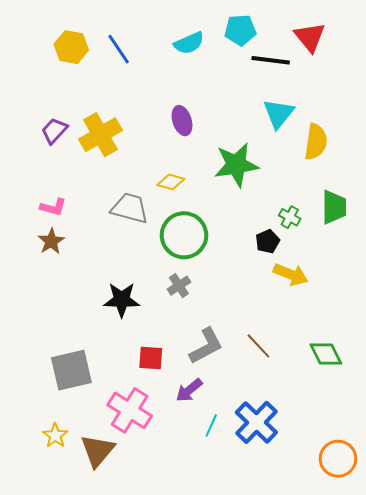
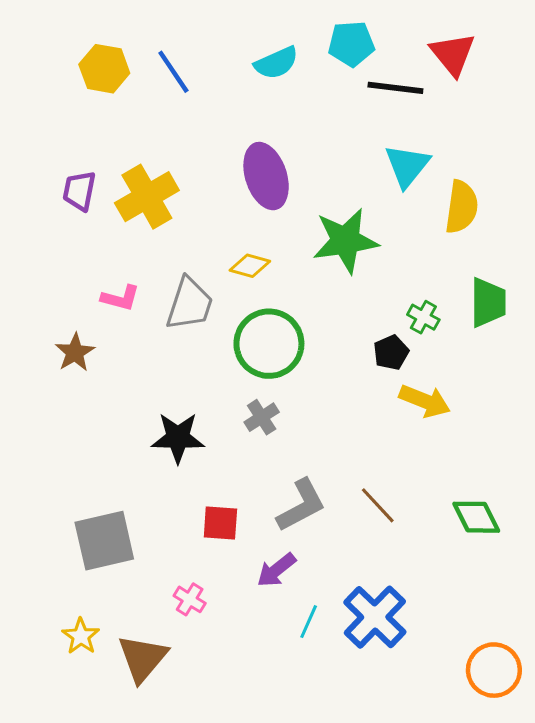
purple ellipse: (182, 121) -> (266, 176), size x1.5
purple trapezoid: (54, 131) -> (79, 191), turned -32
pink L-shape: (53, 207) -> (120, 298), moved
gray trapezoid: (130, 208) -> (190, 304), turned 93
pink cross: (130, 410) -> (190, 599), size x0.5

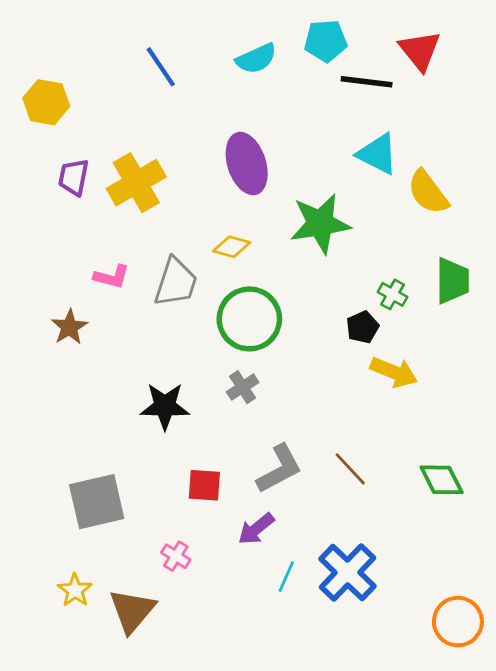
yellow hexagon: (104, 69) -> (46, 102), moved
cyan triangle: (407, 166) -> (377, 154), turned -42
yellow semicircle: (462, 207) -> (428, 192), turned 135

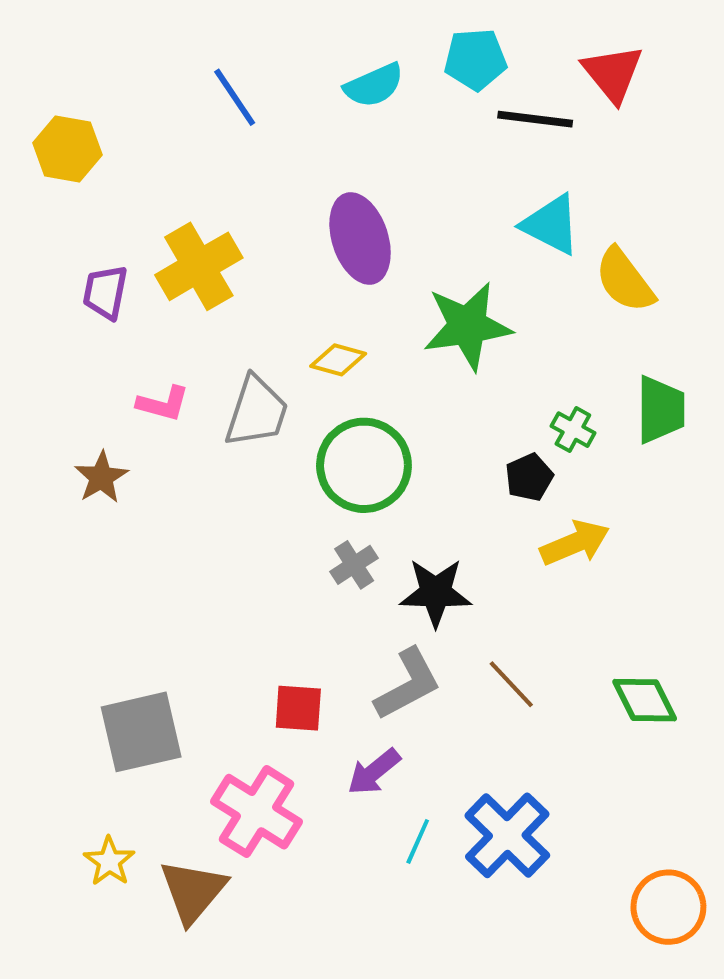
purple trapezoid: (74, 177) -> (105, 292), moved
yellow arrow: (394, 372) -> (575, 543), turned -45
black star: (165, 406) -> (436, 593), moved
pink cross: (176, 556) -> (257, 812), size x2.0

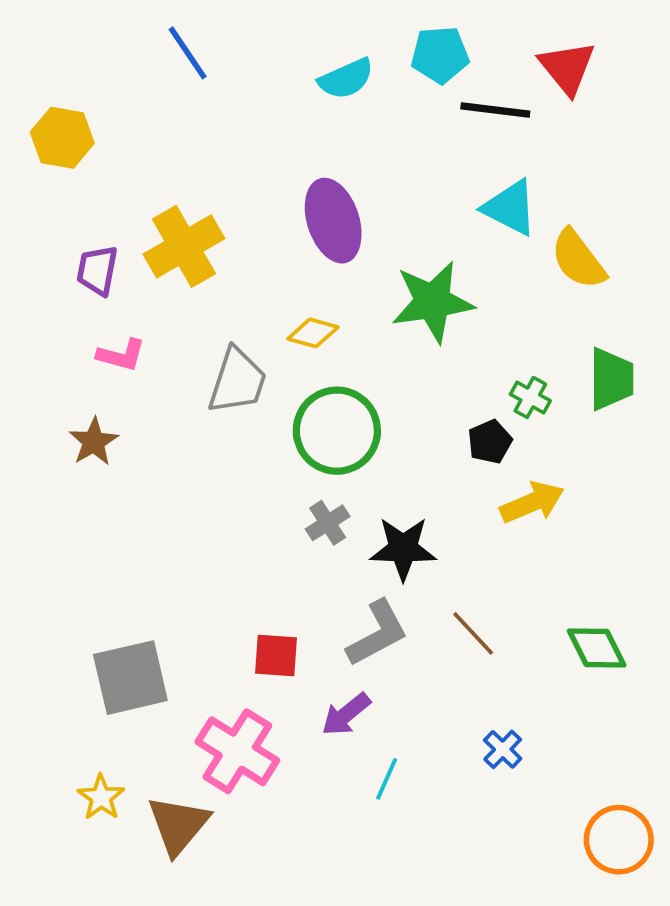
blue line: (235, 97) -> (188, 53), moved
pink L-shape: (163, 404) -> (121, 355), moved
blue cross: (507, 835) -> (503, 749), moved, size x0.5

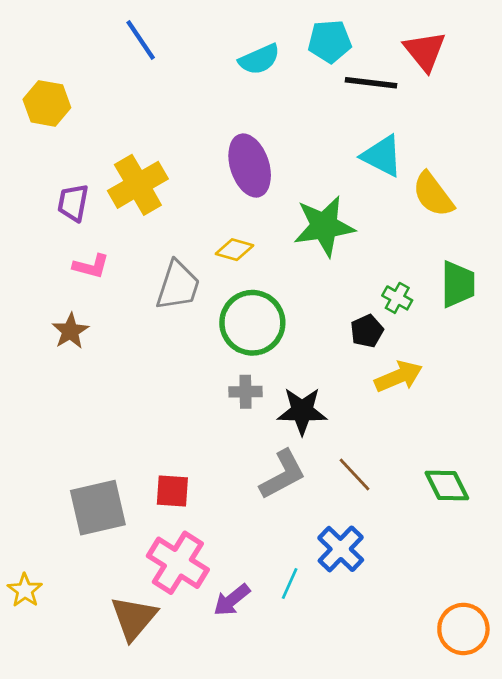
gray cross: (328, 523) -> (245, 392), turned 32
red square: (276, 655) -> (172, 491), moved
purple arrow: (346, 714) -> (232, 600), moved
blue cross: (503, 749) -> (341, 549), moved, size x1.6
yellow star: (101, 797) -> (25, 590), moved

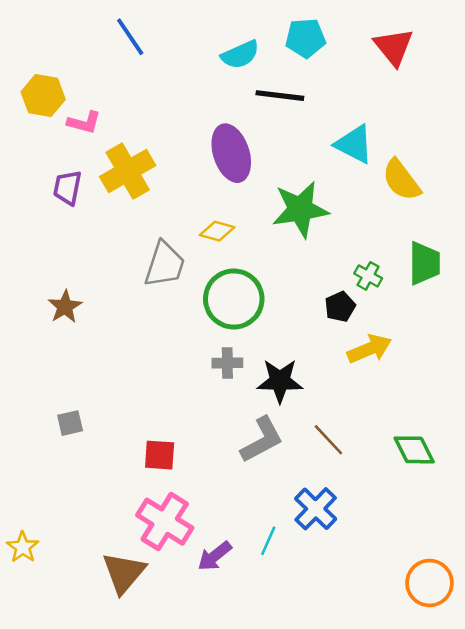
black line: (371, 83) -> (280, 96), moved
pink L-shape: (91, 266) -> (84, 122), moved
gray square: (98, 508) -> (70, 423), moved, size x0.5

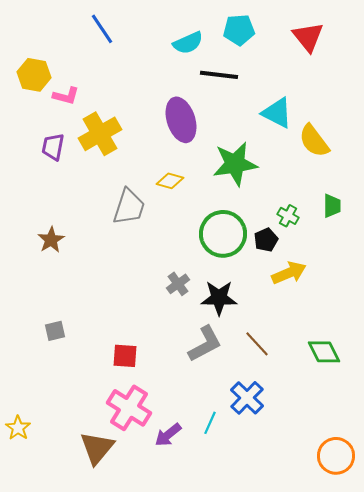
green trapezoid: (424, 263) -> (332, 206), size x0.7
green circle: (234, 299) -> (223, 234), moved
gray cross: (227, 363) -> (178, 284), turned -35

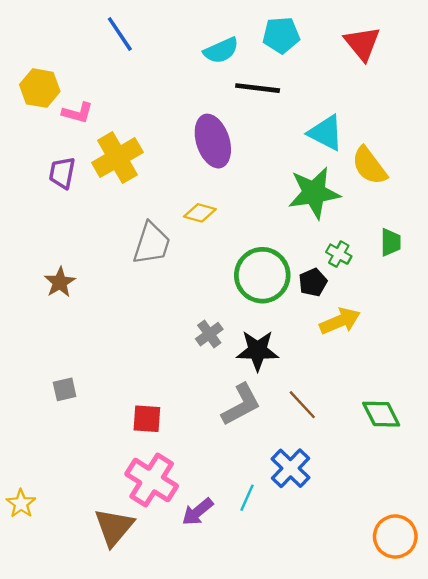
green star: (235, 164) -> (314, 193), moved

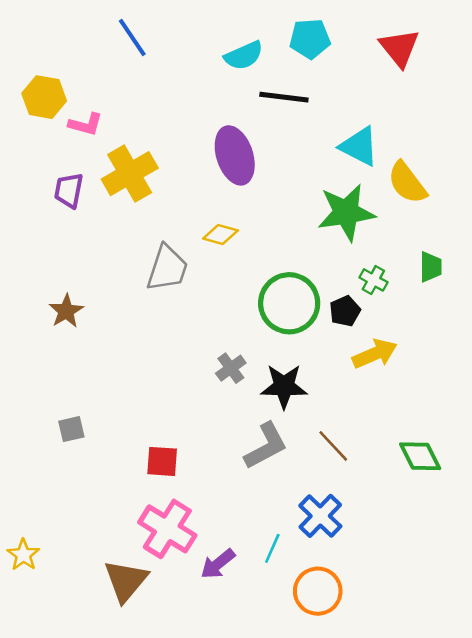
orange circle: (395, 537) -> (318, 591), moved

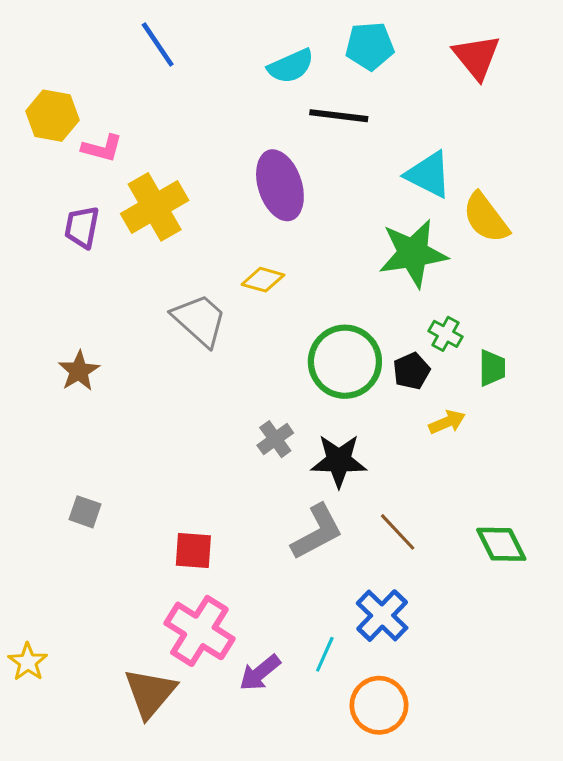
green trapezoid: (431, 267) -> (492, 368), moved
gray trapezoid: (167, 268) -> (199, 320), turned -66
yellow arrow: (375, 354) -> (447, 422), size x0.7
gray square: (71, 429) -> (85, 512), turned 32

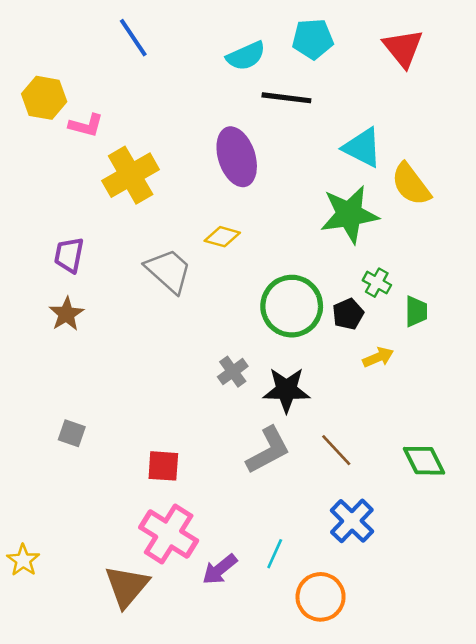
purple trapezoid: (82, 227) -> (69, 255), moved
blue cross: (382, 616) -> (352, 521), moved

